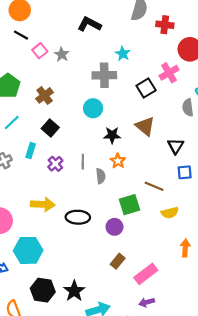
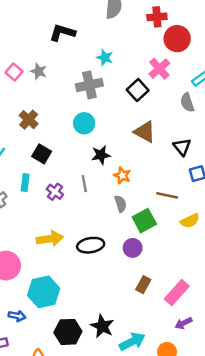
red cross: (165, 25) -> (157, 17), moved
black star: (112, 135) -> (101, 155), moved
gray semicircle: (101, 176) -> (120, 204), moved

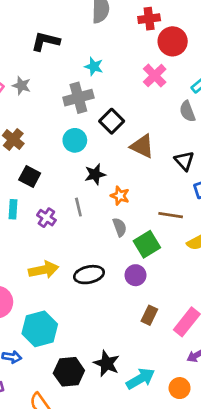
black square: (138, 90) -> (112, 121), moved

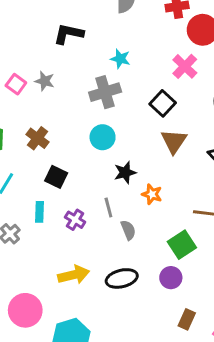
black square: (112, 121) -> (163, 103), moved
brown triangle: (142, 146) -> (174, 141), turned 40
gray semicircle: (120, 227) -> (128, 230), moved

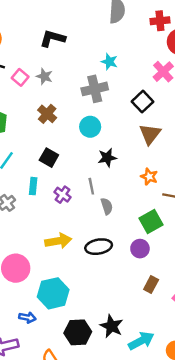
black L-shape: (69, 34) -> (53, 38), moved
brown cross: (38, 138) -> (47, 114), moved
orange star: (152, 194) -> (149, 177), moved

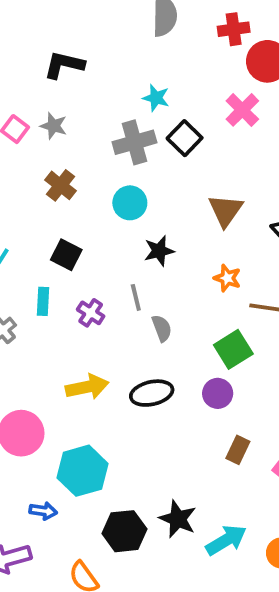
black square: (143, 102) -> (185, 138), moved

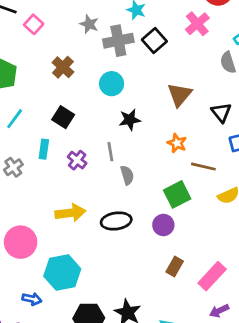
gray star: (54, 126) -> (89, 24), moved

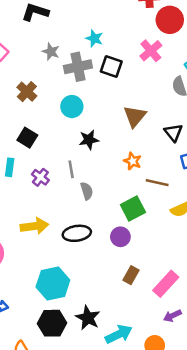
black square: (154, 41) -> (111, 66), turned -30
cyan hexagon: (62, 273) -> (53, 284), moved

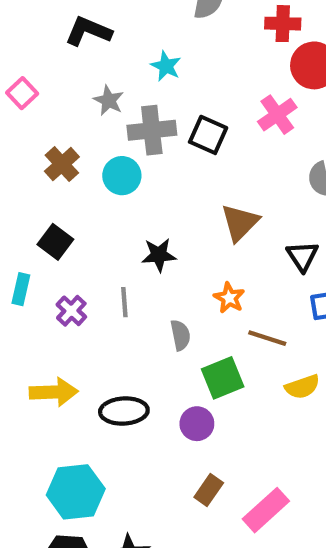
cyan star: (94, 38) -> (166, 66), moved
cyan circle: (72, 107) -> (122, 176), moved
gray semicircle: (87, 191) -> (180, 335), moved

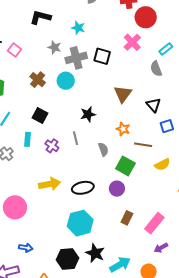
green square: (223, 378) -> (125, 166), turned -30
cyan hexagon: (76, 492) -> (80, 223), moved

